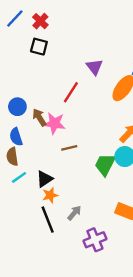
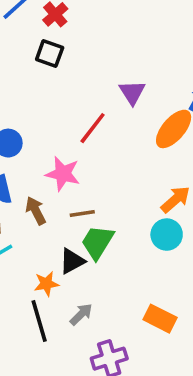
brown arrow: (39, 117) -> (36, 211), moved
green trapezoid: (105, 164) -> (97, 242), moved
black triangle: (45, 179) -> (72, 261), moved

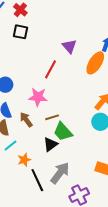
green trapezoid: (97, 242) -> (63, 132), turned -65
orange star: (46, 284) -> (24, 160), moved
gray arrow: (81, 314) -> (60, 173), size x1.6

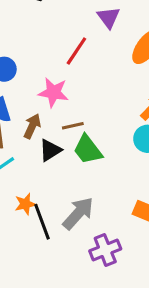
brown arrow: (26, 120) -> (32, 126), turned 56
black triangle: (50, 144) -> (50, 150), moved
orange star: (24, 160) -> (25, 204), moved

